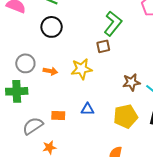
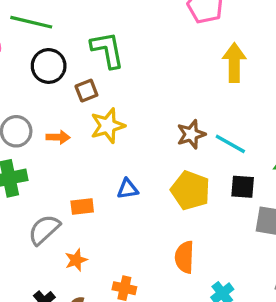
green L-shape: (113, 24) -> (107, 50), moved, turned -40
brown square: (103, 46) -> (86, 91), moved
yellow pentagon: (126, 116) -> (190, 190), turned -30

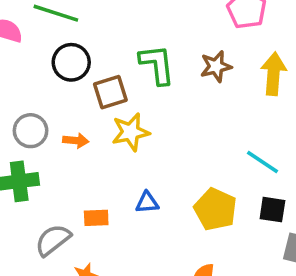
green L-shape: (107, 50) -> (157, 64), moved
brown square: (86, 91) -> (110, 92), size x1.4
brown star: (191, 134) -> (216, 66), moved

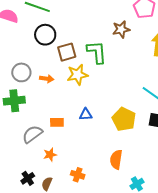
green L-shape: (157, 64) -> (97, 52), moved
brown star: (216, 66) -> (121, 29), moved

